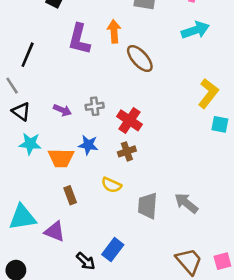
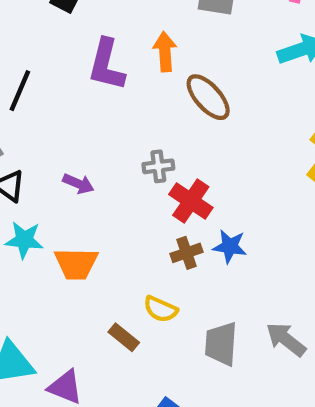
gray cross: (95, 106) -> (158, 166), moved
blue star: (88, 145) -> (230, 246), moved
brown rectangle: (70, 195) -> (124, 337), moved, turned -30

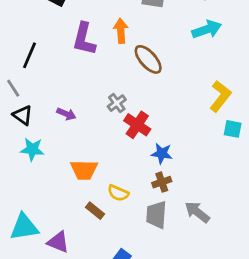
gray cross: (158, 166) -> (117, 103), turned -30
brown cross: (186, 253) -> (162, 182), moved
orange trapezoid: (76, 264) -> (84, 170), moved

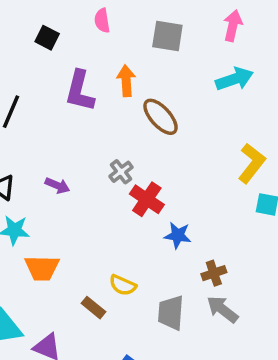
orange trapezoid: (84, 170) -> (42, 268), moved
brown cross: (162, 182) -> (214, 273), moved

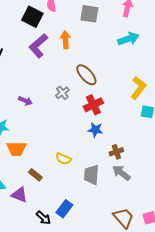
black square: (47, 38) -> (32, 17), moved, size x1.5
purple L-shape: (80, 91) -> (38, 46), turned 35
brown ellipse: (161, 117) -> (86, 75), moved
red cross: (147, 199) -> (93, 105), moved, turned 30
brown rectangle: (94, 308) -> (35, 175), moved

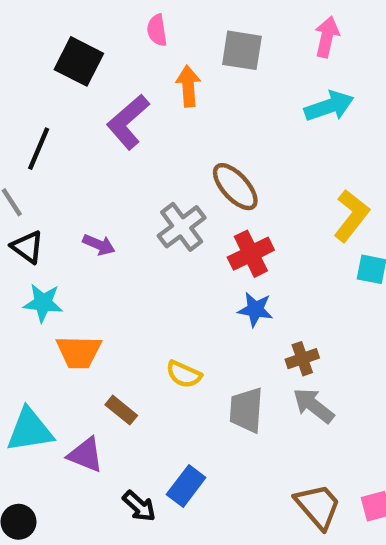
black square: (32, 17) -> (79, 61), moved
orange arrow: (65, 40) -> (188, 86), moved
gray cross: (62, 93) -> (182, 227), size x1.5

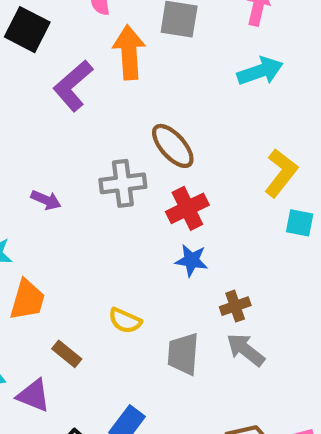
orange arrow: (188, 86) -> (129, 52), size x1.4
gray cross: (182, 227) -> (123, 183), turned 30
orange trapezoid: (79, 352) -> (27, 300), turned -75

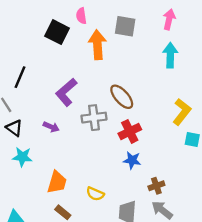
black square: (27, 30) -> (57, 32), moved
cyan arrow: (260, 71) -> (170, 55), turned -70
purple L-shape: (73, 86) -> (66, 92), moved
orange trapezoid: (27, 300) -> (57, 182), moved

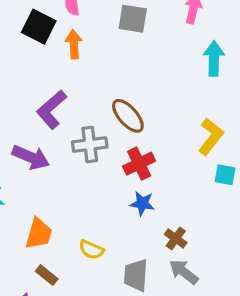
orange arrow: (97, 45) -> (74, 44), moved, size x0.7
cyan arrow: (170, 55) -> (214, 58), moved
purple arrow: (51, 127) -> (31, 157), size x1.6
brown cross: (156, 186) -> (176, 238), turned -35

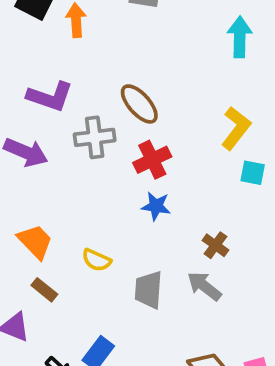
purple L-shape: (51, 109) -> (50, 97), turned -120
orange trapezoid: (39, 234) -> (35, 242), turned -60
brown cross: (176, 238) -> (215, 245), moved

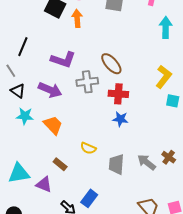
red cross: (152, 160) -> (118, 94), turned 30
orange trapezoid: (35, 242) -> (53, 125), moved
brown cross: (215, 245) -> (169, 157), moved

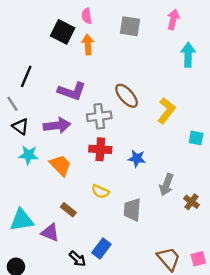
yellow L-shape: (164, 77) -> (166, 111), moved
purple arrow: (50, 90) -> (57, 125), turned -30
red cross: (118, 94) -> (100, 149), moved
gray arrow: (147, 162) -> (166, 185), moved, turned -108

